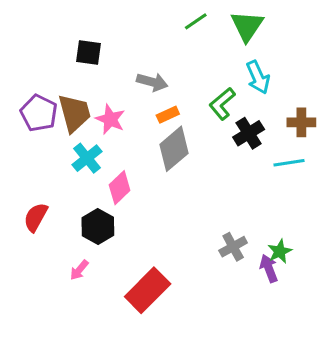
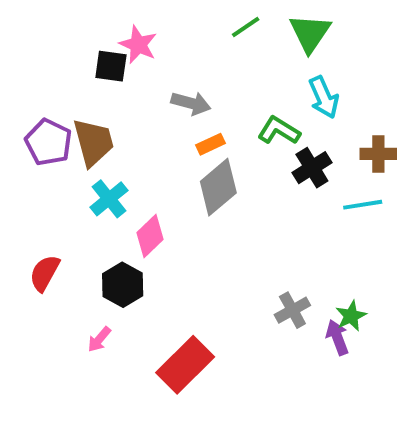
green L-shape: (222, 104) -> (279, 131), turned 72
pink star: (110, 119) -> (138, 45), moved

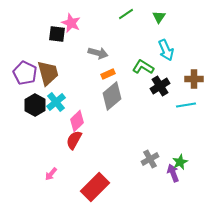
green triangle: (310, 33) -> (159, 17), size x0.6
red semicircle: (45, 273) -> (74, 140), moved
black hexagon: (123, 285) -> (35, 105), moved

